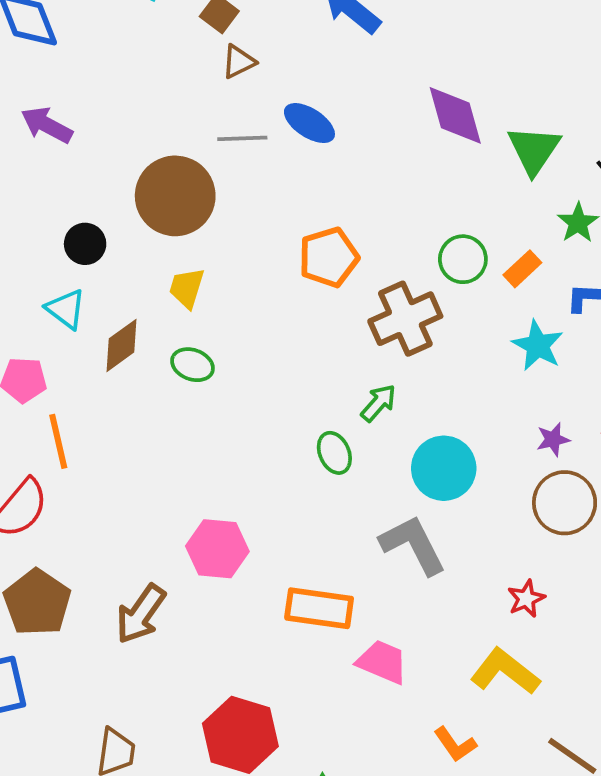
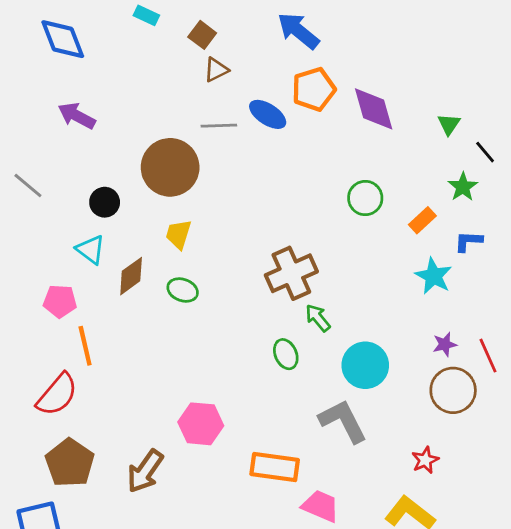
green triangle: (534, 150) -> (449, 124), moved, size x0.6
orange pentagon: (329, 257) -> (314, 89), moved
green circle: (463, 259) -> (365, 198), moved
brown cross: (405, 319) -> (291, 273), moved
green arrow: (378, 403) -> (318, 318), turned -80

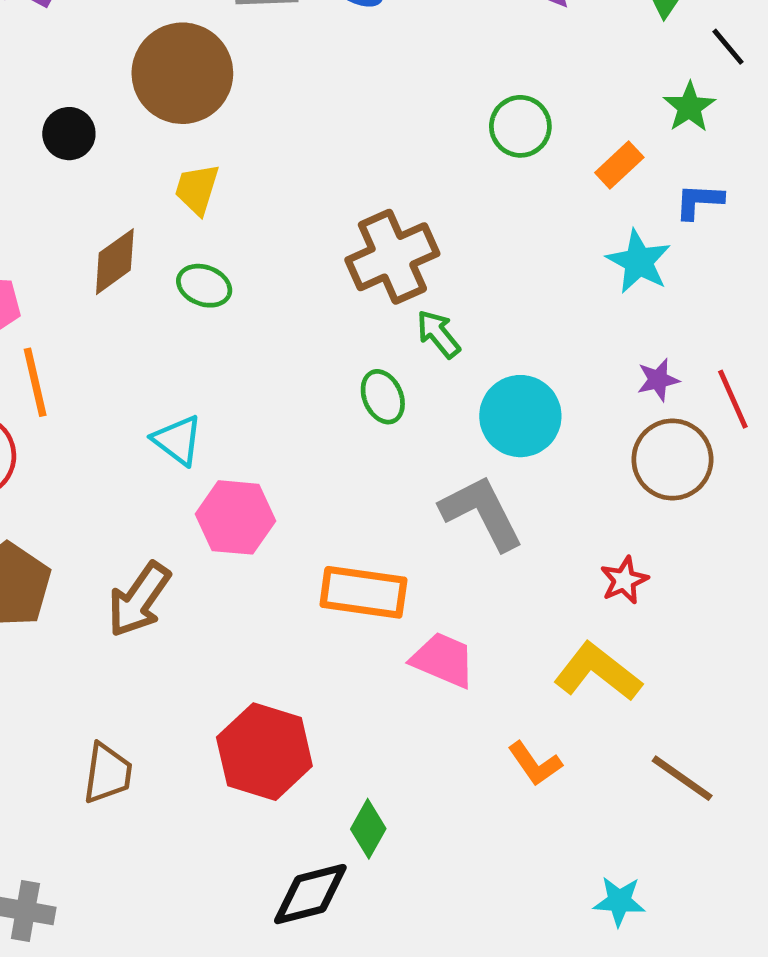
cyan triangle: (91, 250) -> (178, 440), moved

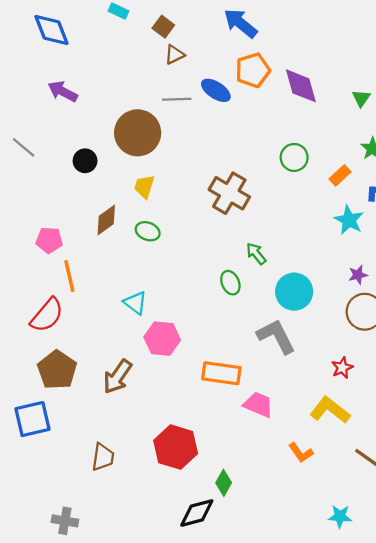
brown cross: (392, 257) -> (229, 193), moved, turned -36

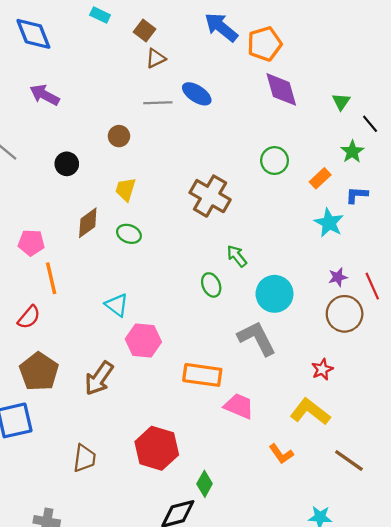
orange pentagon: (253, 70) -> (265, 44), moved
brown circle: (138, 133) -> (119, 136), size x0.5
red semicircle: (47, 315) -> (29, 317), size x0.7

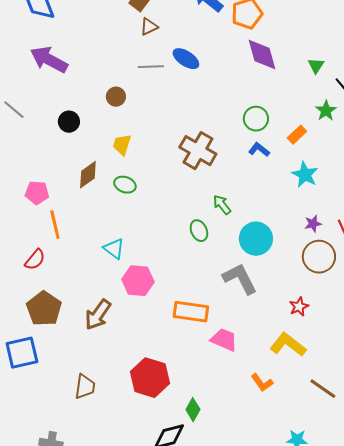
purple arrow: (45, 95) -> (49, 60), size x1.4
blue L-shape: (357, 195) -> (259, 150), moved, turned 35

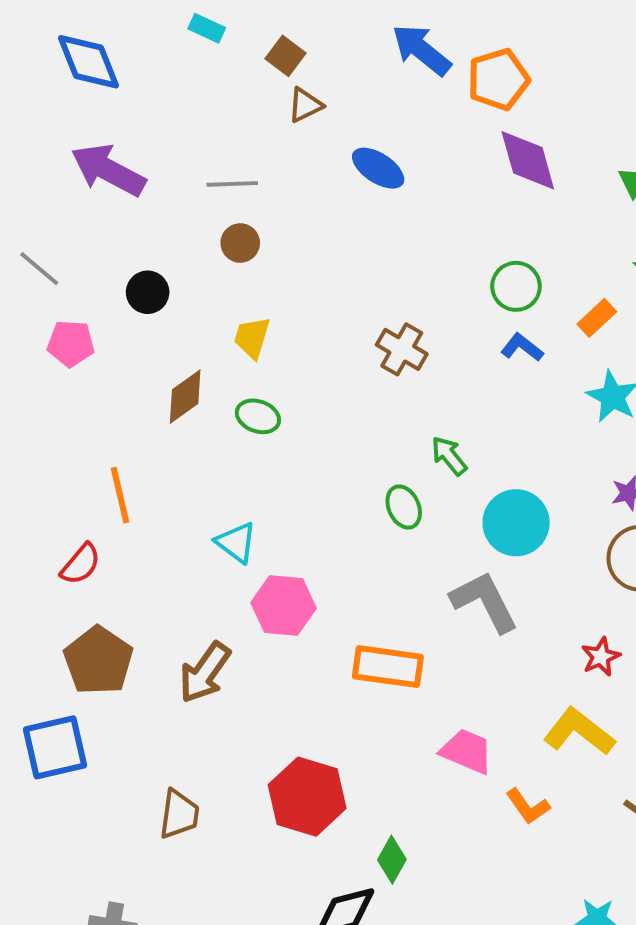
gray line: (151, 67) -> (232, 184), moved
brown cross: (198, 151) -> (402, 349), size x0.7
pink pentagon: (37, 193) -> (71, 343), moved
pink trapezoid: (224, 340) -> (467, 751), moved

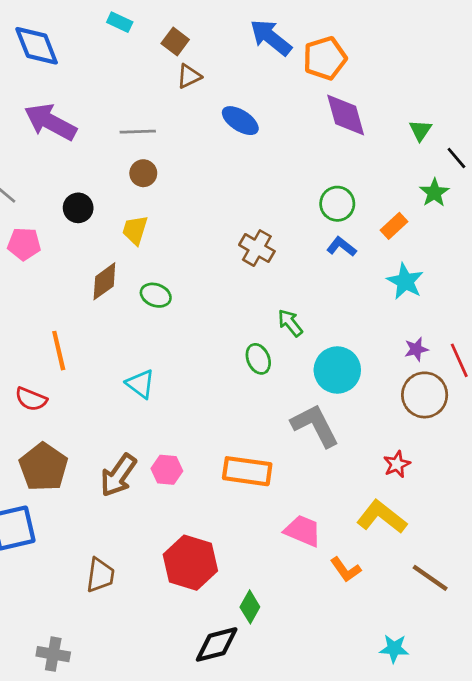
yellow trapezoid: (252, 338) -> (135, 230), moved
red semicircle: (81, 564) -> (31, 399), turned 72
pink hexagon: (284, 605) -> (167, 470), moved, size x0.7

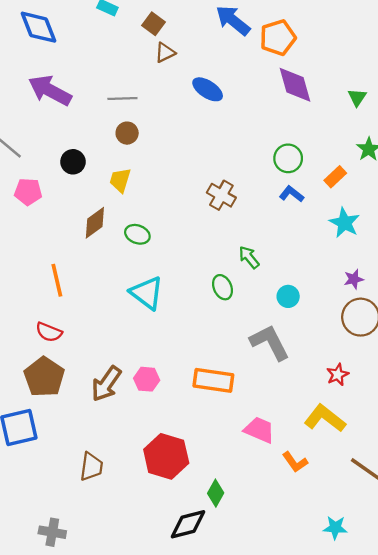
cyan circle: (337, 370) -> (288, 296), size x0.6
cyan triangle: (140, 384) -> (147, 293), moved, size x1.4
red semicircle: (31, 399) -> (49, 332), moved

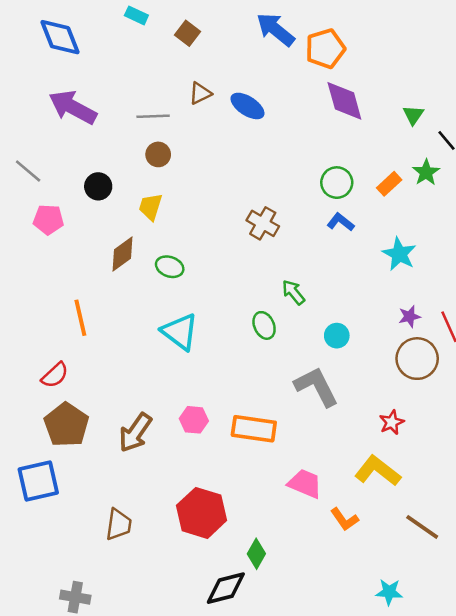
brown triangle: (165, 53) -> (200, 93), moved
orange rectangle: (335, 177) -> (389, 184), moved
red semicircle: (49, 332) -> (55, 375), moved, turned -65
pink hexagon: (147, 379) -> (194, 420), moved

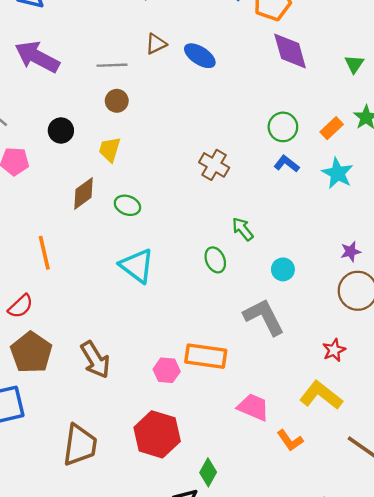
cyan star: (399, 254) -> (338, 173), moved
pink hexagon: (194, 420) -> (167, 370), moved
brown arrow: (135, 433) -> (95, 360), turned -66
brown trapezoid: (119, 524) -> (80, 445), size x1.4

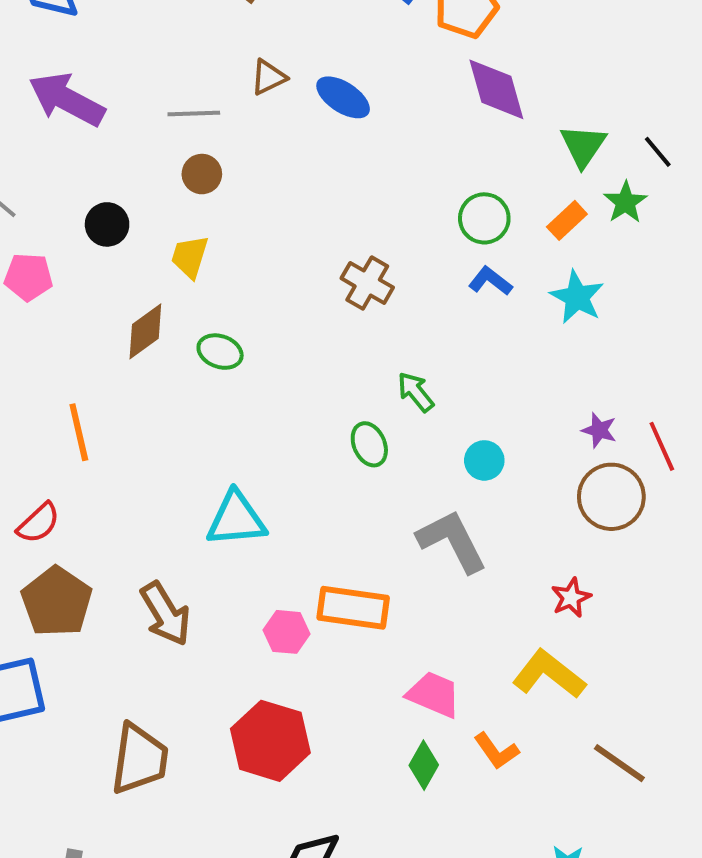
green triangle: (354, 64) -> (583, 146), moved, size x1.4
purple star: (351, 252) -> (599, 430), turned 30
cyan triangle: (137, 266) -> (236, 519), moved, turned -42
green diamond: (208, 472) -> (424, 765), moved

